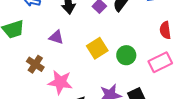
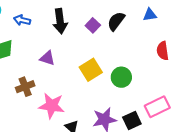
pink rectangle: (160, 62) -> (157, 107), moved
brown cross: (35, 64) -> (25, 87), turned 36

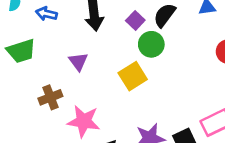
purple triangle: (47, 58) -> (78, 62), turned 35
green circle: (121, 77) -> (151, 44), moved

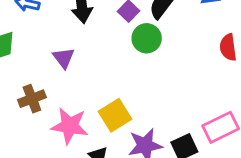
yellow square: (133, 76) -> (115, 115), moved

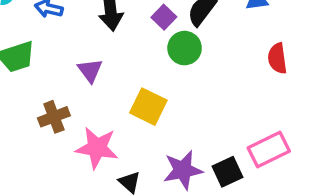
yellow square: (115, 115) -> (148, 107), moved, turned -32

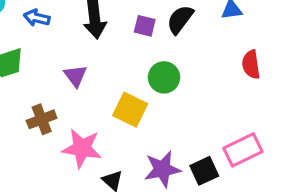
purple square: (164, 17) -> (145, 26), turned -30
green circle: (185, 48) -> (164, 77), moved

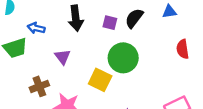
blue arrow: (37, 18) -> (36, 28), moved
green circle: (164, 77) -> (123, 58), size x1.4

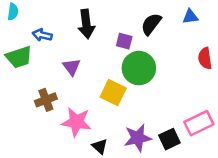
purple square: (110, 23) -> (124, 41), moved

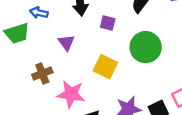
purple square: (124, 41) -> (108, 23), moved
green circle: (139, 68) -> (146, 47), moved

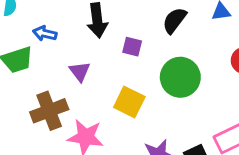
brown cross: (42, 73) -> (49, 111), size x1.4

